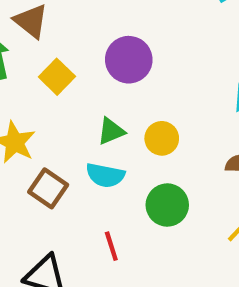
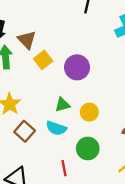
yellow square: (57, 77) -> (43, 60), moved
red line: (111, 246) -> (64, 168), moved

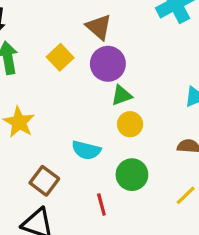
brown triangle: (27, 40) -> (99, 27), moved
green triangle: (62, 105) -> (122, 95), moved
brown square: (25, 131) -> (44, 181), moved

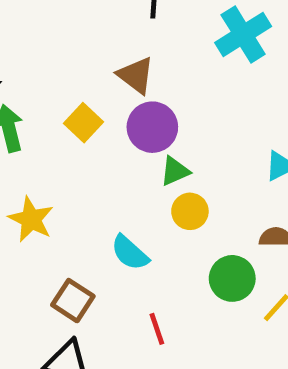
cyan semicircle: (86, 150) -> (130, 253), turned 32
green circle: (132, 175) -> (232, 278), moved

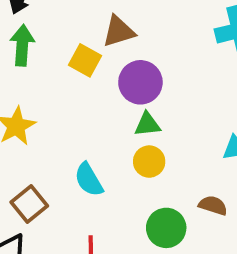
brown triangle: (136, 75) -> (119, 31), moved, turned 48
yellow square: (83, 123) -> (85, 60), turned -32

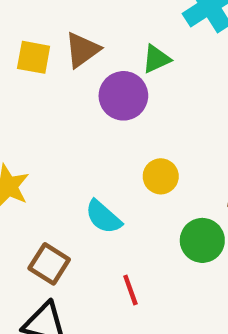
yellow square: (85, 60) -> (34, 57), moved
green triangle: (147, 124) -> (156, 59), moved

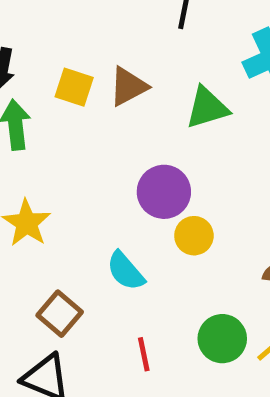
green triangle: (156, 59) -> (207, 108), size x1.4
purple circle: (123, 96) -> (164, 192), moved
green circle: (202, 240) -> (222, 339), moved

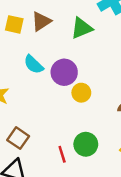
cyan semicircle: (126, 271) -> (34, 64), moved
green circle: (222, 339) -> (86, 144), moved

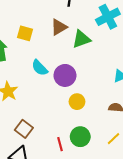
brown triangle: (41, 21) -> (59, 27), moved
yellow circle: (81, 93) -> (77, 102), moved

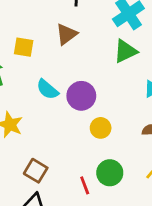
green triangle: (81, 39) -> (125, 51), moved

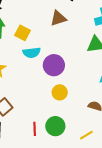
yellow square: (24, 47) -> (23, 33), moved
cyan semicircle: (47, 89) -> (32, 53), turned -66

